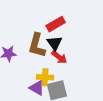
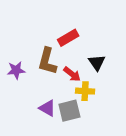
black triangle: (55, 43) -> (97, 62), moved
yellow cross: (45, 77) -> (85, 91), moved

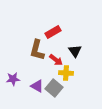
purple star: (16, 70) -> (13, 79), moved
gray square: (69, 111) -> (54, 88), turned -36

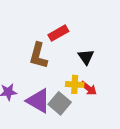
red arrow: (56, 60) -> (88, 88), moved
purple triangle: (37, 86) -> (38, 101), size x1.5

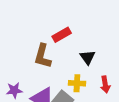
red arrow: (88, 88) -> (105, 84), moved, turned 42

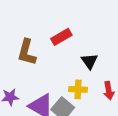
brown L-shape: (43, 56) -> (27, 52), moved

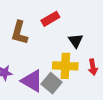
yellow cross: (78, 89) -> (65, 66), size x1.5

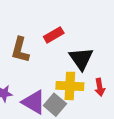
black triangle: (76, 41) -> (81, 59), size x1.5

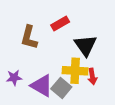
red arrow: (100, 87) -> (92, 76), moved

